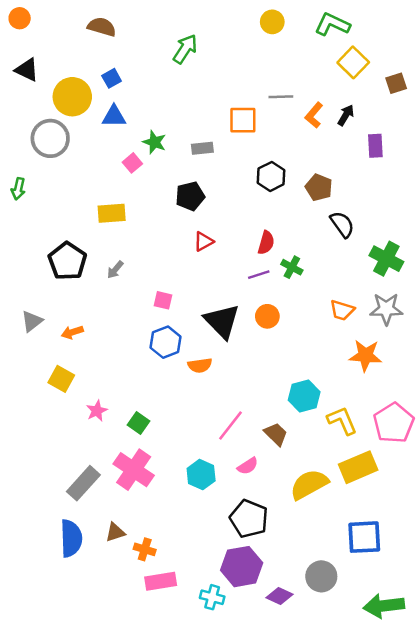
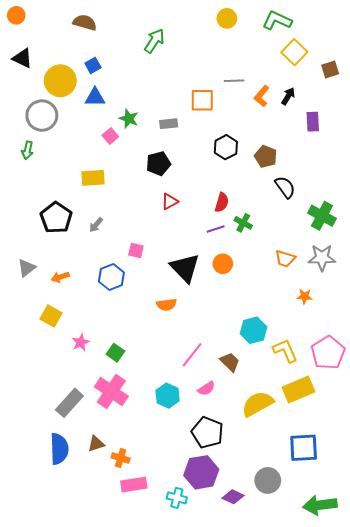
green arrow: (18, 189) -> (28, 150), moved
blue hexagon: (166, 342) -> (111, 277), moved
orange star: (365, 356) -> (305, 296), size x0.6

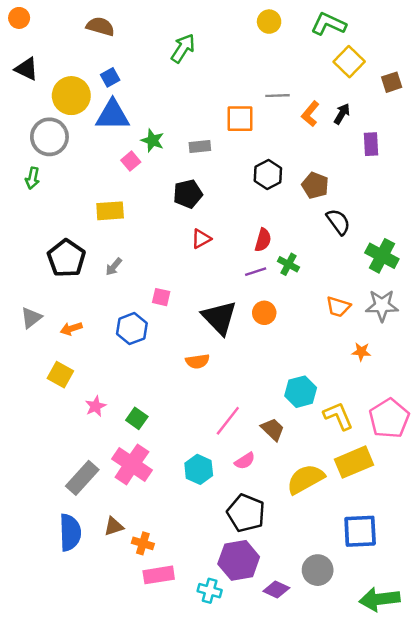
blue triangle: (95, 97) -> (113, 115), size x1.4

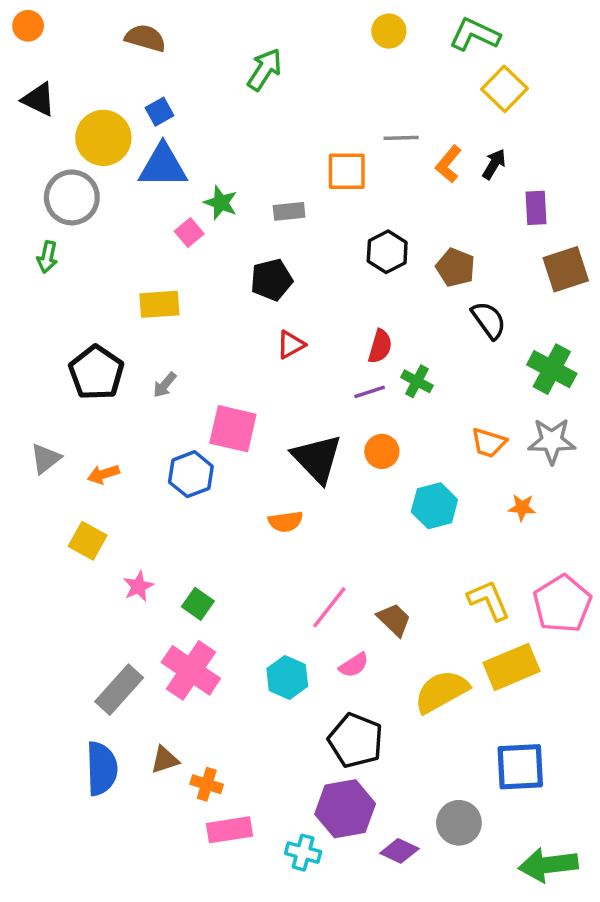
brown square: (392, 82) -> (566, 269), moved, size x1.5
pink square: (161, 297) -> (233, 429), size x1.8
cyan hexagon: (301, 392) -> (434, 506), moved

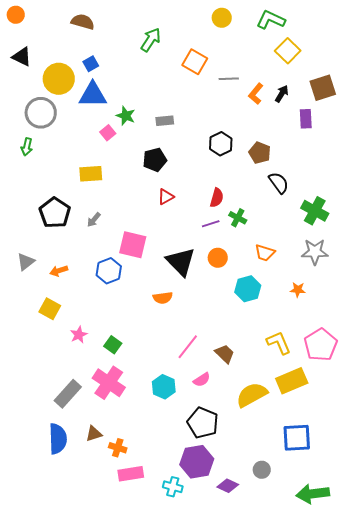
orange square: (347, 171) -> (195, 62), moved, turned 30
brown square: (566, 269) -> (323, 88), moved
orange trapezoid: (489, 443) -> (265, 253), moved
gray circle: (459, 823) -> (262, 470), size x0.7

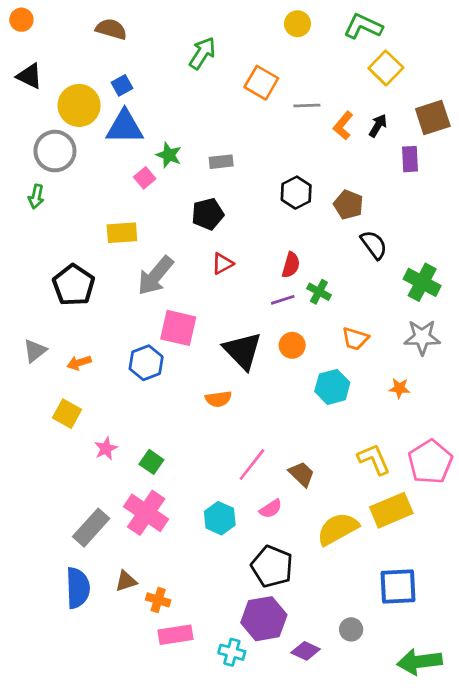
gray arrow: (94, 220) -> (155, 276), moved, size x2.0

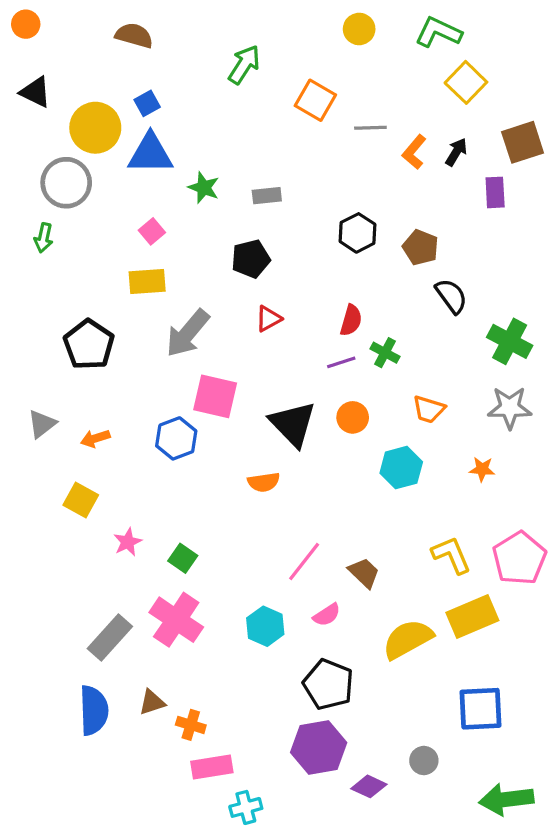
pink square: (145, 178) -> (152, 231), moved
cyan cross: (232, 652) -> (246, 807), moved, turned -30

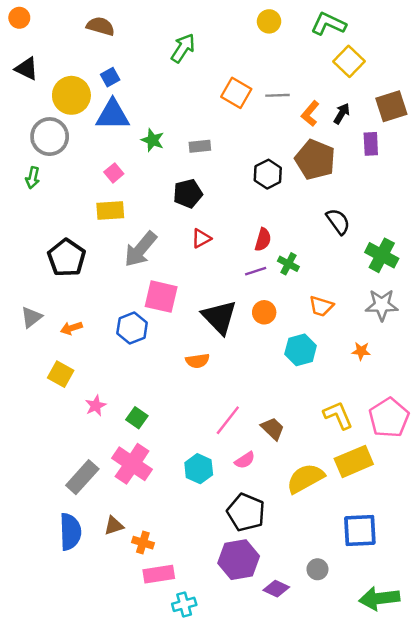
orange square: (315, 100) -> (236, 93), moved
brown pentagon: (421, 247) -> (315, 160), moved, size x1.5

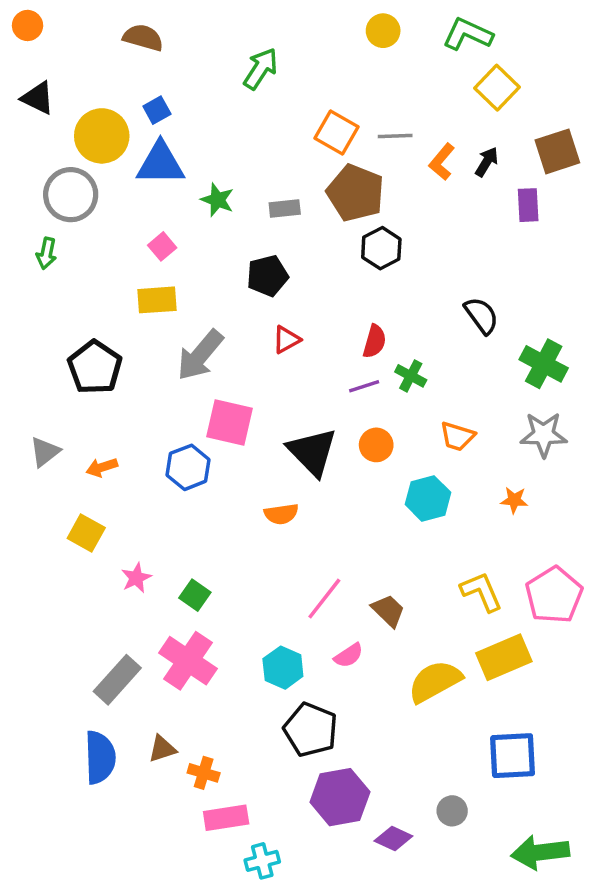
brown pentagon: (315, 160) -> (355, 193), moved
black pentagon: (246, 512) -> (311, 730), moved

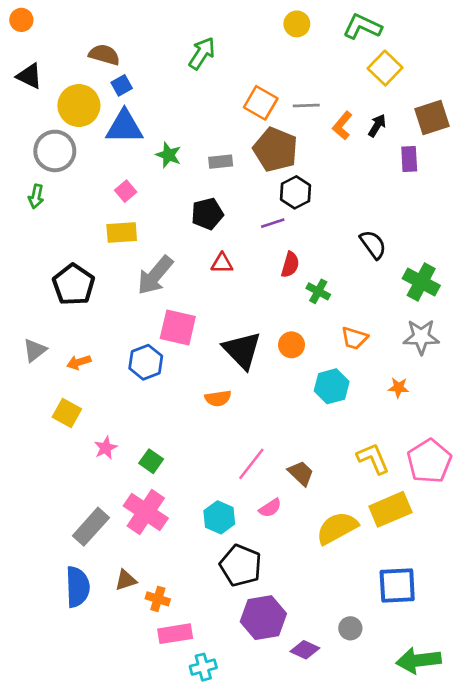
brown semicircle: (143, 38) -> (104, 55), moved
red triangle: (286, 340) -> (222, 263), turned 30
purple line: (364, 386) -> (273, 223), moved

